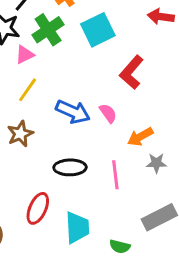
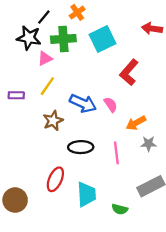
green cross: (48, 30) -> (63, 39), turned 30
brown star: (20, 134) -> (53, 121), moved

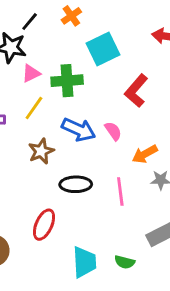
green cross: (63, 39) -> (67, 81), moved
cyan trapezoid: (86, 194) -> (84, 262), moved

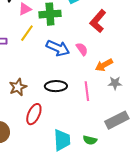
brown star: (41, 151) -> (18, 87), moved

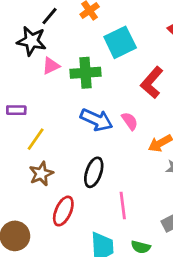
yellow line: (27, 33) -> (36, 139), moved
black ellipse: (56, 86) -> (94, 172), turned -70
pink line: (87, 91) -> (123, 205), moved

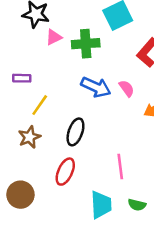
black ellipse: (94, 172) -> (75, 132), moved
brown star: (41, 174) -> (29, 137), moved

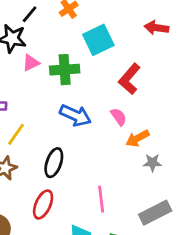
pink semicircle: (127, 88) -> (119, 117), moved

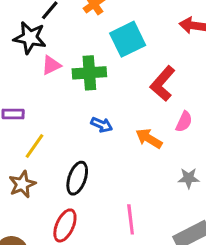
blue arrow: (75, 115) -> (102, 125), size x0.6
pink semicircle: (119, 117) -> (184, 122), moved, turned 60
orange arrow: (138, 138) -> (149, 138), moved, turned 60

